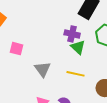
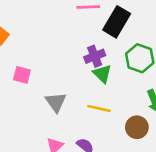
purple cross: (72, 34) -> (95, 56), turned -35

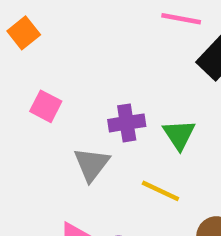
purple cross: (95, 56) -> (127, 123), moved

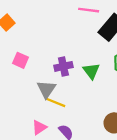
yellow line: (160, 191) -> (55, 102), moved

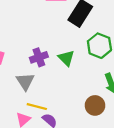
yellow line: (55, 102) -> (37, 107), moved

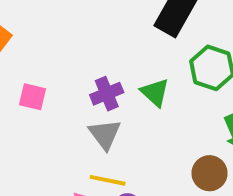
gray triangle: (25, 81) -> (105, 134), moved

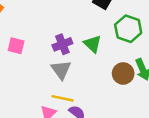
brown circle: (210, 173) -> (123, 73), moved

